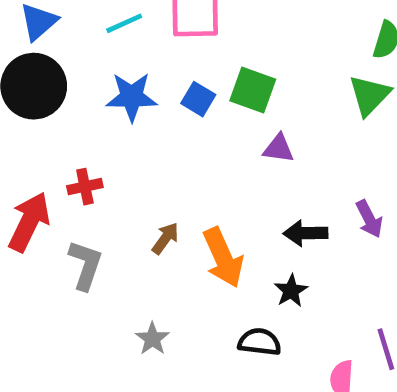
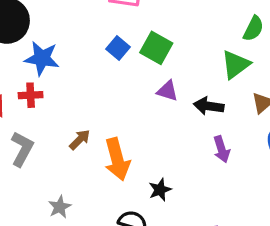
blue star: (132, 97) -> (42, 58), moved
black arrow: (306, 233) -> (209, 106), moved

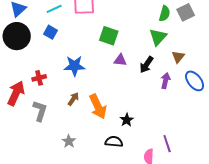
blue square: (118, 48) -> (50, 32), moved
blue star: (42, 58) -> (74, 66), moved
black arrow: (209, 106) -> (147, 65), turned -54
purple arrow: (222, 149) -> (165, 81), moved, turned -140

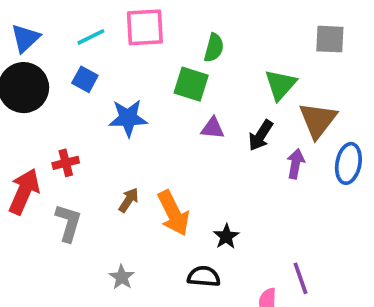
gray square: (186, 12) -> (330, 39), turned 30
green semicircle: (165, 14) -> (214, 48), moved
brown triangle: (178, 57) -> (318, 120), size x1.6
blue star: (74, 66) -> (128, 118), moved
blue ellipse: (195, 81) -> (348, 163), turned 50

